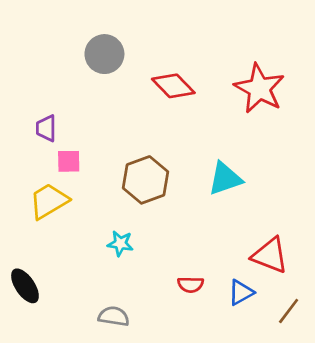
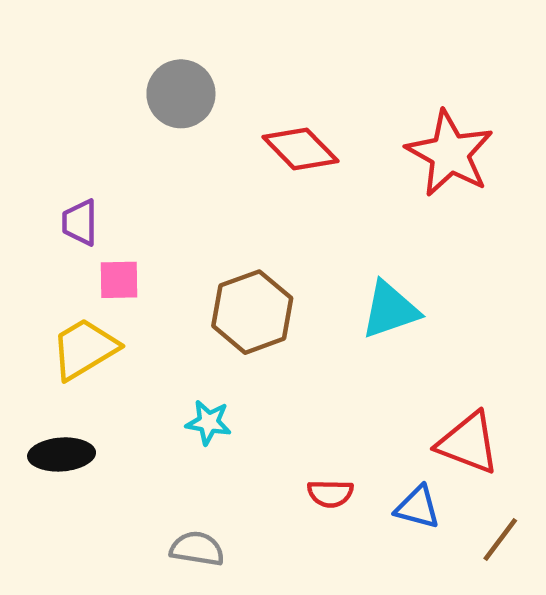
black ellipse: (25, 286) -> (62, 454), moved, turned -60
blue triangle: (241, 292) -> (418, 507), turned 44

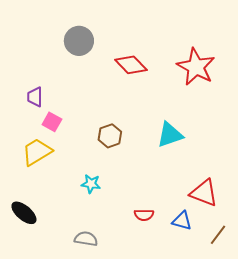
pink square: (119, 280) -> (52, 122), turned 30
brown hexagon: (252, 312) -> (110, 136), size x0.7
black ellipse: (62, 454) -> (24, 213), moved, turned 44

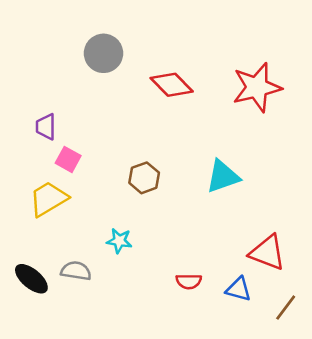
red star: (196, 67) -> (257, 87), turned 30
gray semicircle: (86, 239) -> (76, 271), moved

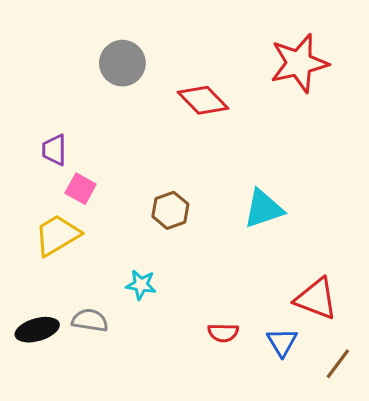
red star: (257, 87) -> (299, 63), moved
black ellipse: (31, 279) -> (37, 330), turned -56
blue triangle: (238, 289) -> (282, 342), turned 44

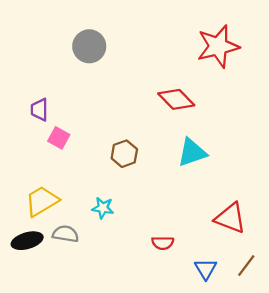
red diamond: (203, 100) -> (176, 99), moved
yellow trapezoid: (57, 235) -> (42, 201), moved
blue triangle: (282, 342) -> (206, 269), moved

